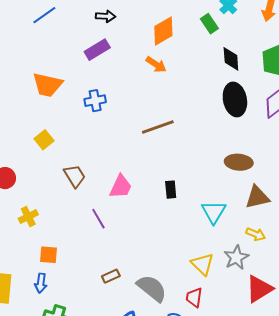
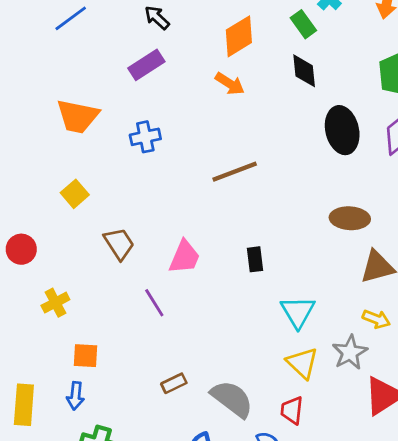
black arrow: (106, 16) -> (157, 18), turned -138
black diamond: (231, 59) -> (304, 71), moved
cyan triangle: (214, 212) -> (298, 312), moved

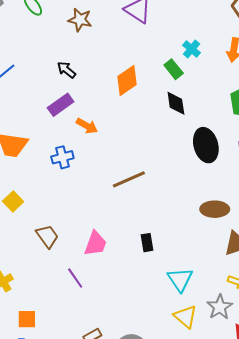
orange arrow: (230, 84) -> (87, 126), moved

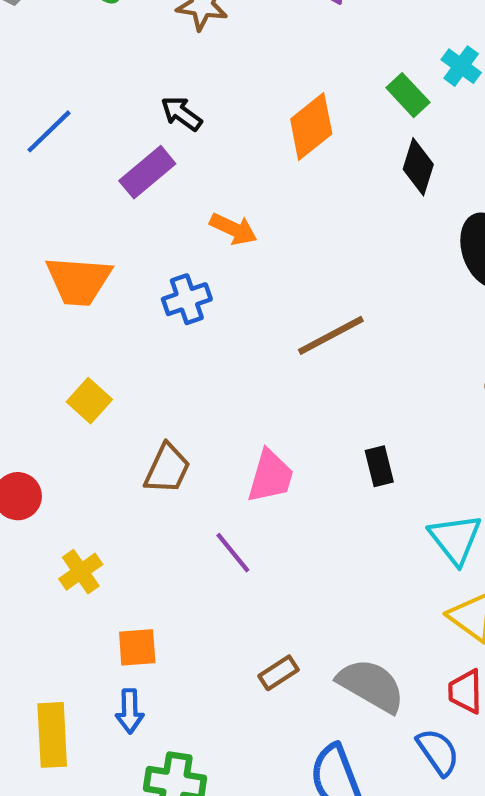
cyan cross: (192, 49) -> (461, 66), moved
black diamond: (176, 103) -> (418, 167), turned 30
purple rectangle: (61, 105) -> (147, 172), moved
brown trapezoid: (47, 236) -> (167, 469), turned 65

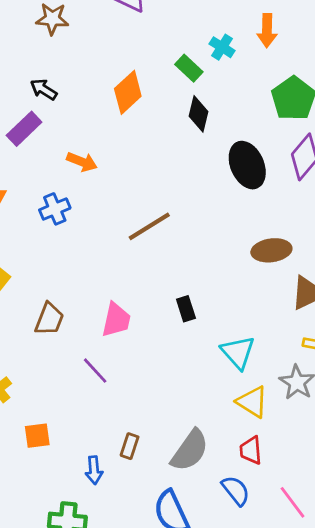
brown rectangle: (279, 673) -> (130, 446), turned -35
gray semicircle: (371, 685) -> (190, 450), turned 99
blue arrow: (130, 711) -> (94, 470), moved

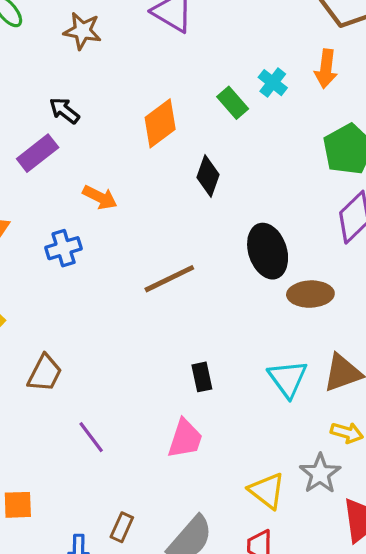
black diamond: (199, 114) -> (208, 176), moved
black ellipse: (247, 165) -> (268, 251), moved
brown ellipse: (271, 250) -> (310, 294), moved
pink trapezoid: (116, 320) -> (185, 439), moved
cyan triangle: (238, 352) -> (288, 379), moved

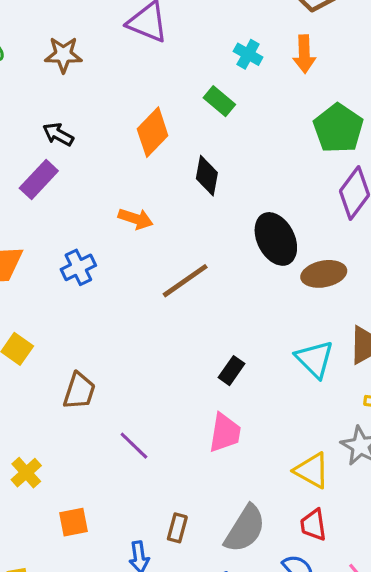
cyan cross: (273, 83) -> (248, 54), moved
orange arrow: (100, 197) -> (136, 219), moved
black rectangle: (202, 377) -> (232, 371), turned 56

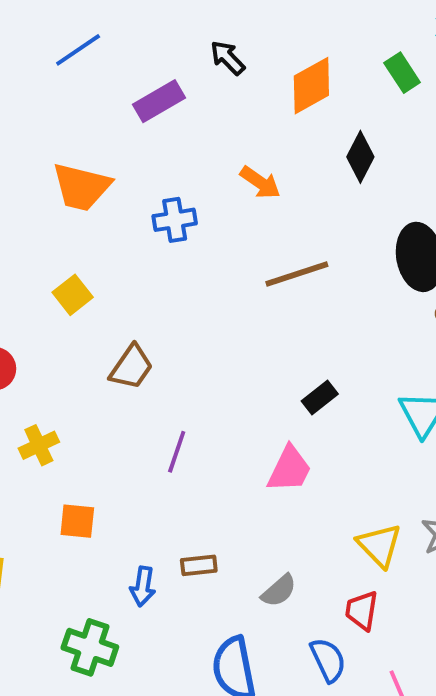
black arrow: (58, 134) -> (228, 58), moved
purple line: (134, 446) -> (177, 452), turned 48
brown rectangle: (177, 528) -> (199, 565), turned 52
gray semicircle: (245, 529) -> (279, 591), size x0.6

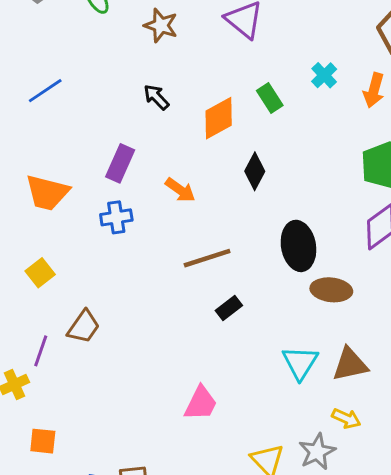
green rectangle: (402, 73) -> (270, 98), moved
purple rectangle: (159, 101) -> (120, 163), moved, turned -36
black rectangle: (320, 398) -> (229, 308), moved
purple line: (177, 452) -> (41, 351), moved

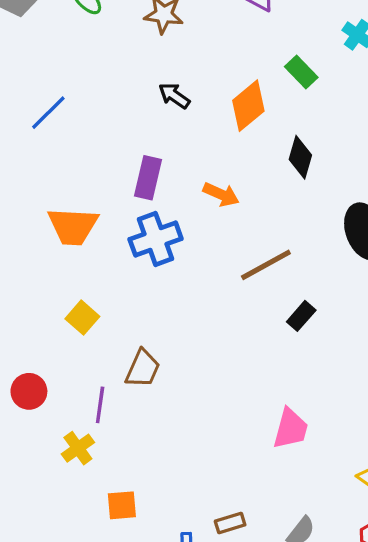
blue cross: (116, 217) -> (156, 239), size x1.4

